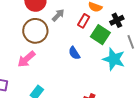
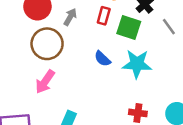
cyan star: (114, 59) -> (137, 64), moved

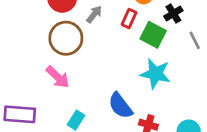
blue semicircle: (102, 59) -> (120, 106), moved, size x1.5
pink arrow: (45, 82) -> (58, 77), turned -90

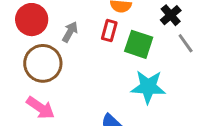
black cross: (173, 13) -> (171, 15), moved

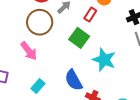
green square: (139, 44) -> (79, 38), moved

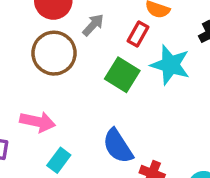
pink arrow: (29, 51) -> (38, 122), moved, turned -36
cyan star: (104, 60) -> (170, 65), moved

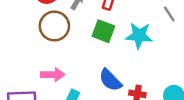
cyan star: (170, 65) -> (139, 36), moved

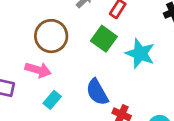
brown circle: (54, 26) -> (51, 36), moved

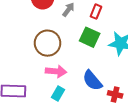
pink arrow: (38, 70) -> (56, 71), moved

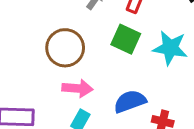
blue semicircle: (92, 81) -> (130, 101), turned 110

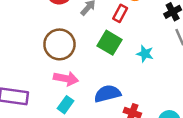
cyan star: (170, 48) -> (145, 54), size x0.6

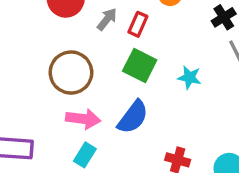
red rectangle: (120, 13) -> (138, 24), moved
blue semicircle: (107, 94) -> (133, 117), moved, turned 145

